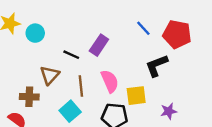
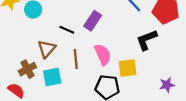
brown cross: (29, 97) -> (27, 69), turned -30
cyan square: (70, 111) -> (52, 77), moved, turned 30
purple star: (169, 111) -> (167, 85), moved

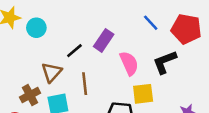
black line: (67, 30) -> (74, 51), turned -64
pink semicircle: (103, 54) -> (129, 63), moved

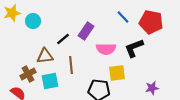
pink semicircle: (129, 63) -> (106, 49), turned 114
brown triangle: (52, 72) -> (45, 56), turned 42

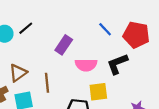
black line: (63, 39) -> (26, 28), moved
brown triangle: (45, 56) -> (18, 73), turned -30

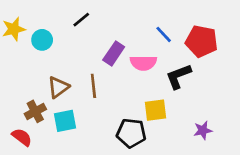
black line: (26, 28) -> (81, 20), moved
pink semicircle: (86, 65) -> (143, 63), moved
brown line: (47, 83) -> (93, 86), moved

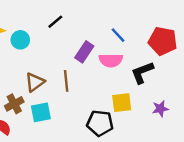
blue line: (164, 34) -> (118, 35), moved
purple star: (203, 130) -> (160, 109), moved

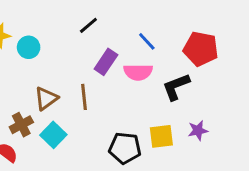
black line: (55, 22) -> (88, 25), moved
yellow square: (122, 103) -> (161, 136), moved
cyan square: (41, 112) -> (53, 135), turned -35

